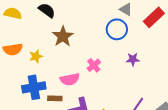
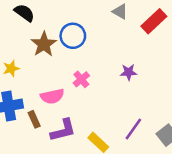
blue circle: (117, 29) -> (73, 36), moved
brown rectangle: (55, 98) -> (34, 119), turned 64

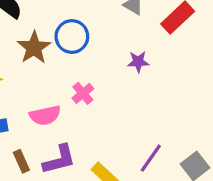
purple star: (129, 72) -> (138, 62), moved
brown rectangle: (34, 119) -> (21, 161), moved

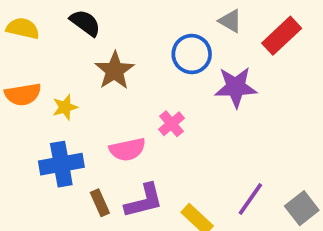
blue circle: (72, 37) -> (192, 54), moved
purple star: (138, 62) -> (236, 87), size x1.6

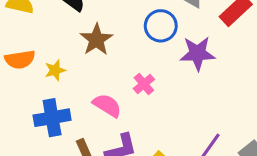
pink semicircle: (127, 149) -> (107, 105), turned -136

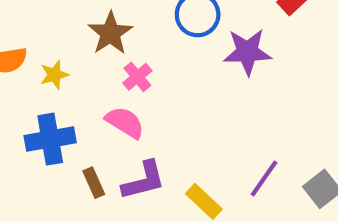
pink cross: (144, 84) -> (137, 77), moved

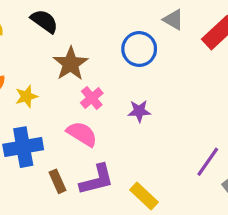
purple star: (247, 52) -> (139, 111), moved, size x0.6
purple line: (264, 179) -> (208, 162), moved

